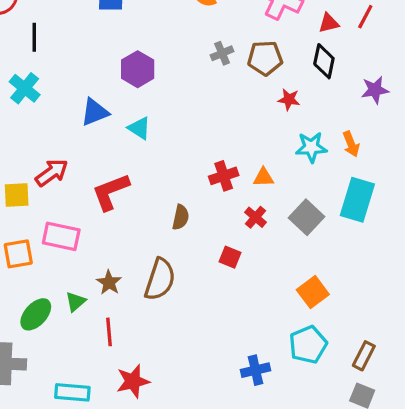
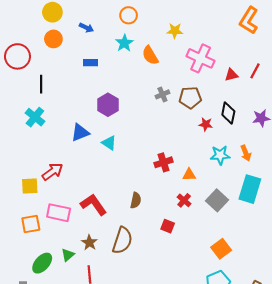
black diamond: (324, 61) -> (228, 113), moved
red cross: (224, 176) -> (163, 162), moved
red L-shape: (111, 192) -> (94, 205), moved, turned 76

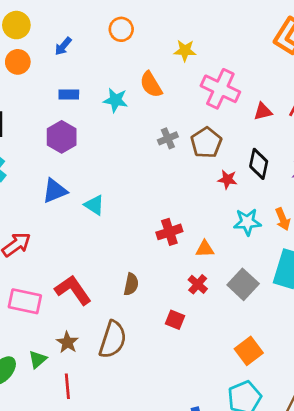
blue arrow: (86, 28) -> (63, 46), turned 104
cyan star: (124, 43) -> (116, 100), moved, turned -30
brown pentagon: (190, 98) -> (206, 143), turned -30
purple hexagon: (108, 105) -> (62, 137), moved

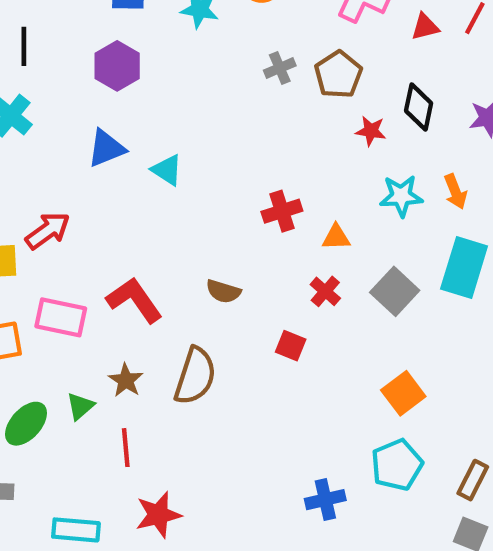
brown semicircle: (131, 284) -> (223, 291), turned 95

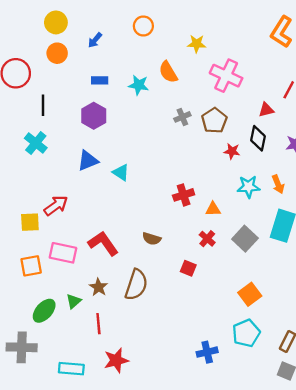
red triangle: (425, 27) -> (266, 110), moved

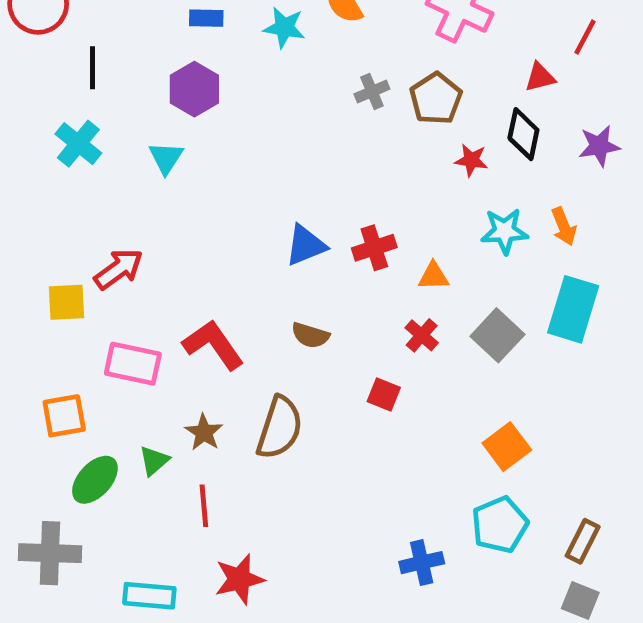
blue triangle: (88, 161) -> (306, 245), moved
cyan triangle: (121, 173) -> (166, 158), moved, turned 30
orange square: (31, 266) -> (64, 416), moved

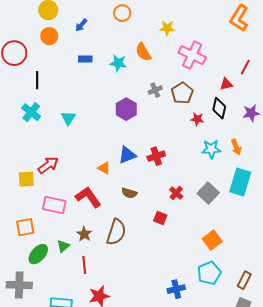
purple hexagon: (194, 89) -> (126, 109), moved
orange triangle: (433, 276) -> (104, 168), moved, turned 32

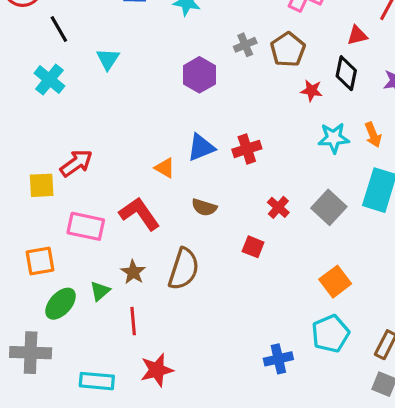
black line: (37, 80) -> (59, 29), turned -30
cyan triangle: (68, 118) -> (108, 59), moved

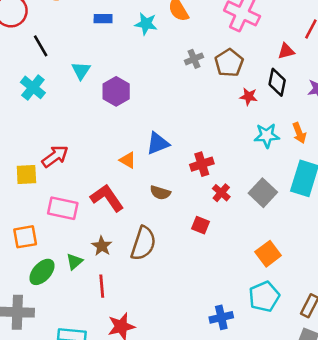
purple hexagon: (199, 75) -> (116, 91), moved
red cross: (247, 149) -> (202, 164), moved

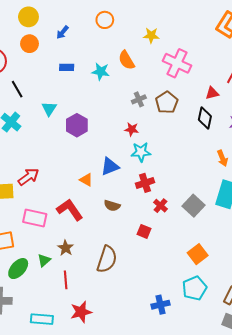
red star: (249, 97) -> (132, 129), moved
cyan star: (267, 136) -> (141, 152), moved
brown semicircle: (143, 243) -> (107, 259), moved

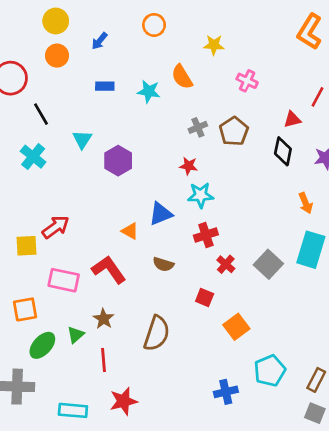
pink cross: (177, 63) -> (247, 81), size x0.6
orange square: (198, 254) -> (236, 327), moved

